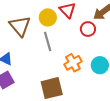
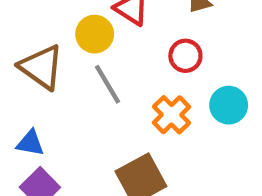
red circle: (88, 29) -> (185, 56), moved

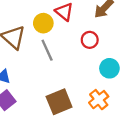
orange cross: (171, 115) -> (99, 100), moved

